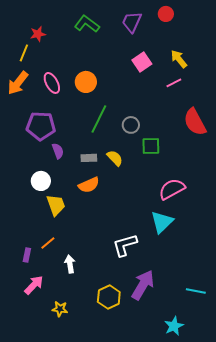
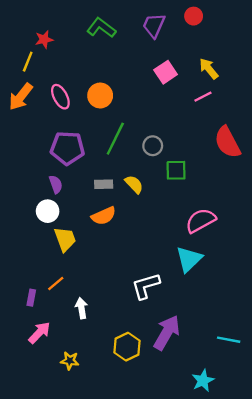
purple pentagon: (41, 126) -> (67, 148), moved
purple semicircle: (58, 151) -> (56, 184), moved

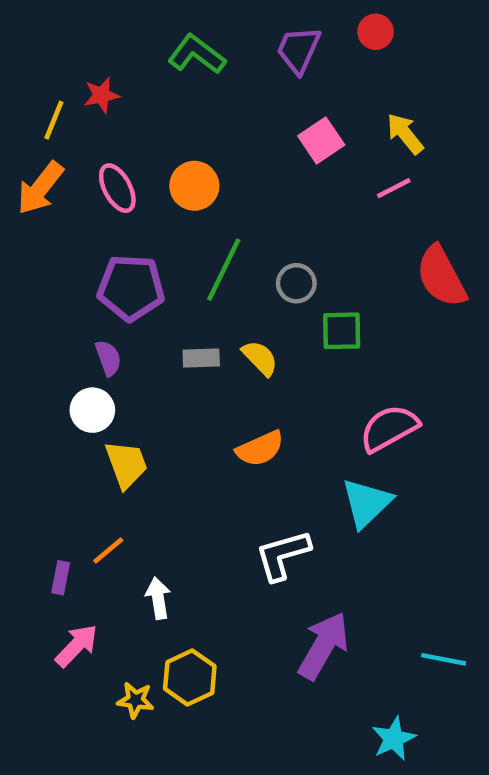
red star: (44, 39) -> (101, 95), moved
orange semicircle: (104, 216) -> (260, 449), moved
yellow hexagon: (127, 347) -> (190, 677), moved

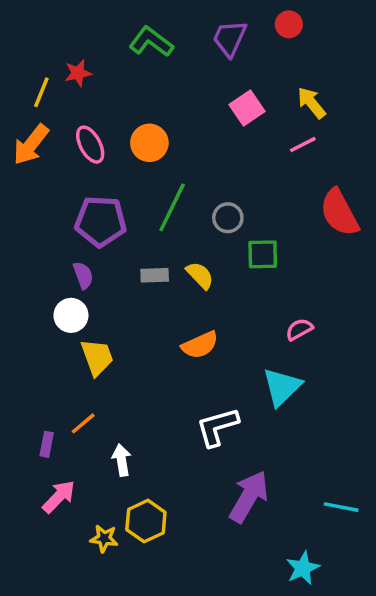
pink semicircle: (389, 428) -> (299, 329), size x0.6

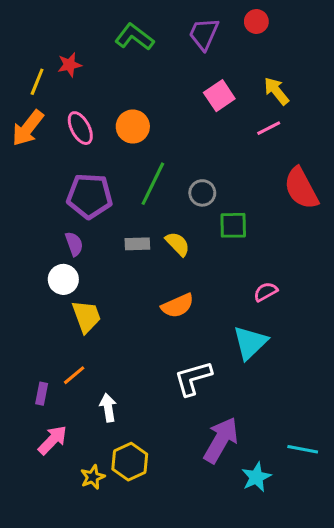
yellow star: (104, 538) -> (93, 477), turned -30
cyan star: (303, 568) -> (256, 477), moved

